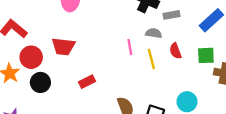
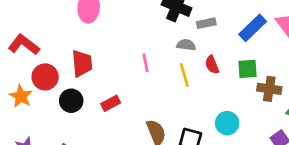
red trapezoid: (63, 46) -> (82, 63), turned -100
pink line: (130, 47) -> (146, 63), moved
black circle: (40, 82) -> (71, 101), moved

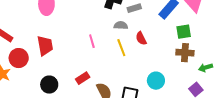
green square: (247, 69) -> (184, 32), moved
black circle: (71, 101) -> (49, 85), moved
red rectangle: (111, 103) -> (83, 78), moved

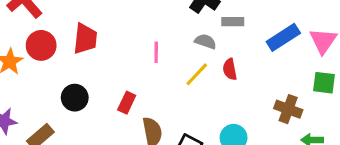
green square: (184, 32) -> (324, 83), moved
yellow line: (121, 48) -> (197, 74), turned 48
red rectangle: (83, 78) -> (127, 103), turned -48

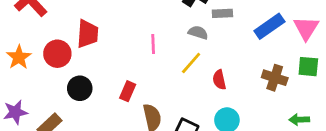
red circle: (41, 45) -> (57, 54), moved
red semicircle: (230, 69) -> (219, 80), moved
brown cross: (288, 109) -> (275, 78), moved

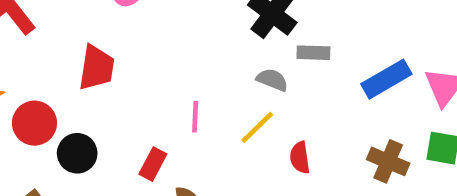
pink line: (153, 44) -> (195, 117), moved
red circle: (57, 54) -> (34, 123), moved

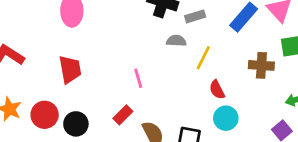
yellow line: (257, 127) -> (203, 58), moved
red semicircle: (300, 158) -> (217, 90), moved
red rectangle: (153, 164) -> (123, 115), turned 36

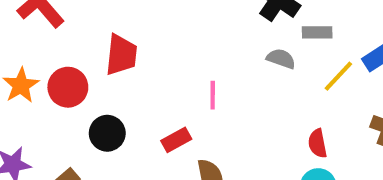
yellow line: (203, 58) -> (338, 76), moved
red circle: (45, 115) -> (68, 87), moved

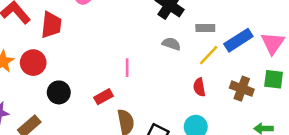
gray rectangle: (317, 32) -> (205, 28), moved
red trapezoid: (121, 55) -> (51, 25), moved
red semicircle: (318, 143) -> (199, 87), moved

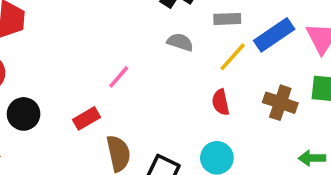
pink line: (127, 68) -> (119, 77), turned 42

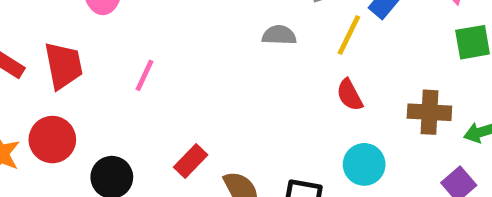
pink line: (119, 77) -> (144, 75), moved
brown cross: (280, 103) -> (429, 112), moved

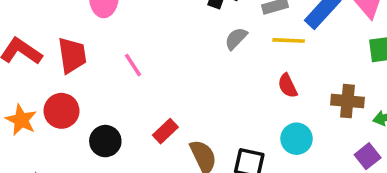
gray semicircle: (279, 35) -> (236, 38), turned -50
yellow line: (349, 35) -> (289, 40), turned 64
pink line: (144, 75) -> (133, 65), turned -60

